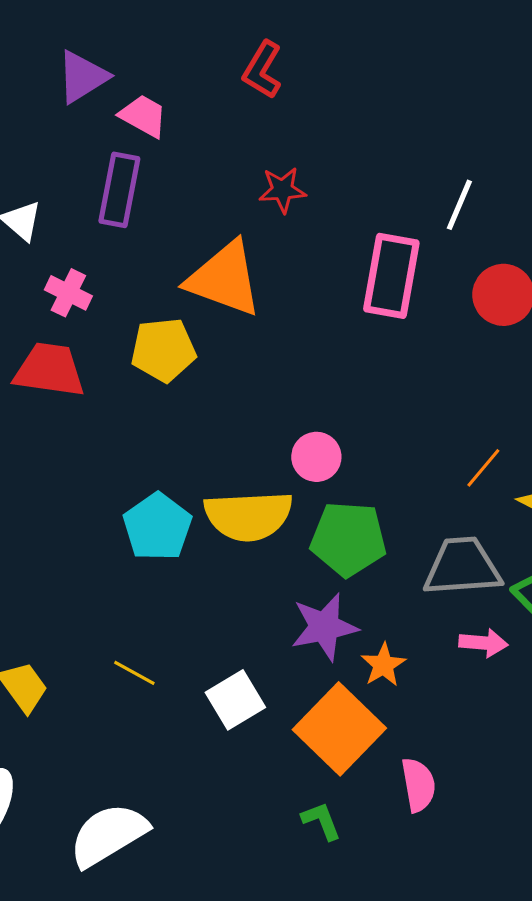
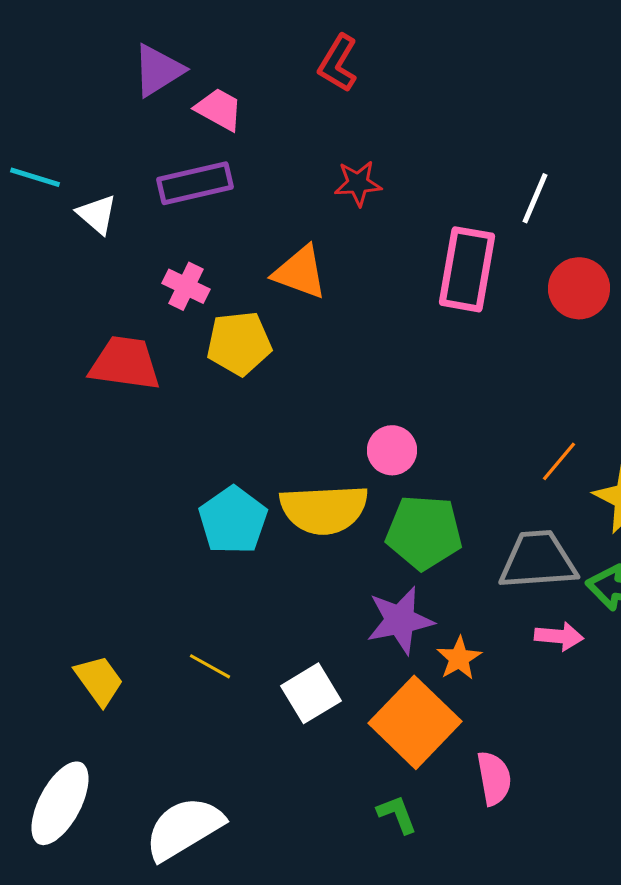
purple rectangle: (119, 190) -> (195, 183), turned 66
orange triangle: (224, 279) -> (300, 272), size x0.7
pink cross: (68, 293) -> (186, 286), moved

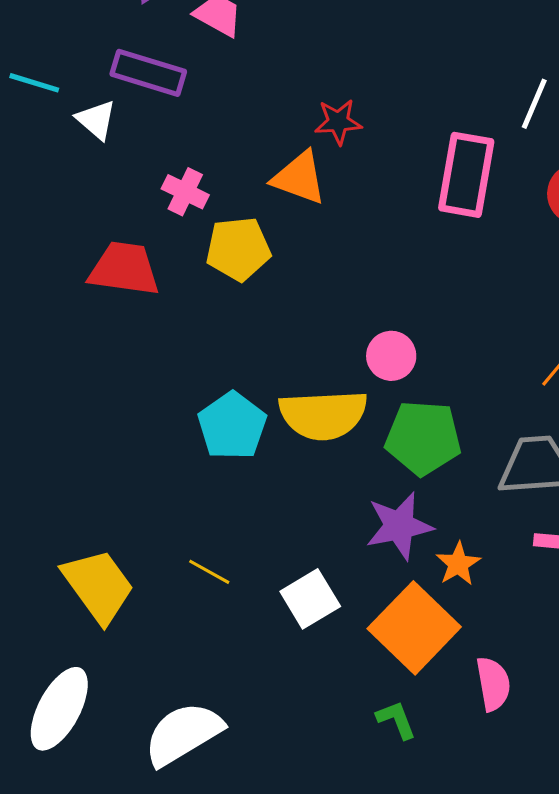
purple rectangle: (195, 183) -> (148, 73), moved, turned 30
red star: (358, 183) -> (338, 122), moved
yellow trapezoid: (99, 680) -> (98, 586), size x1.5

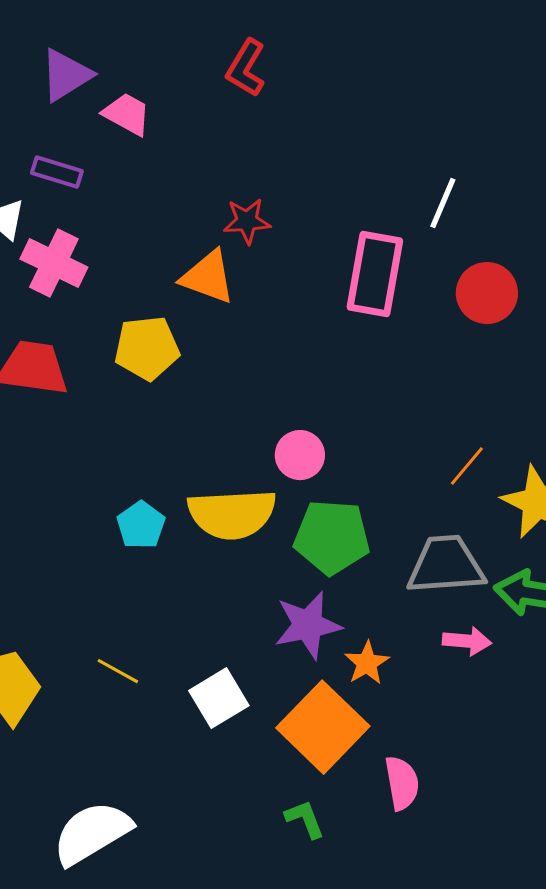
purple rectangle: (148, 73) -> (57, 172), size x0.7
pink cross: (185, 192) -> (54, 263), moved, size x1.4
cyan pentagon: (232, 426) -> (141, 525), size x0.7

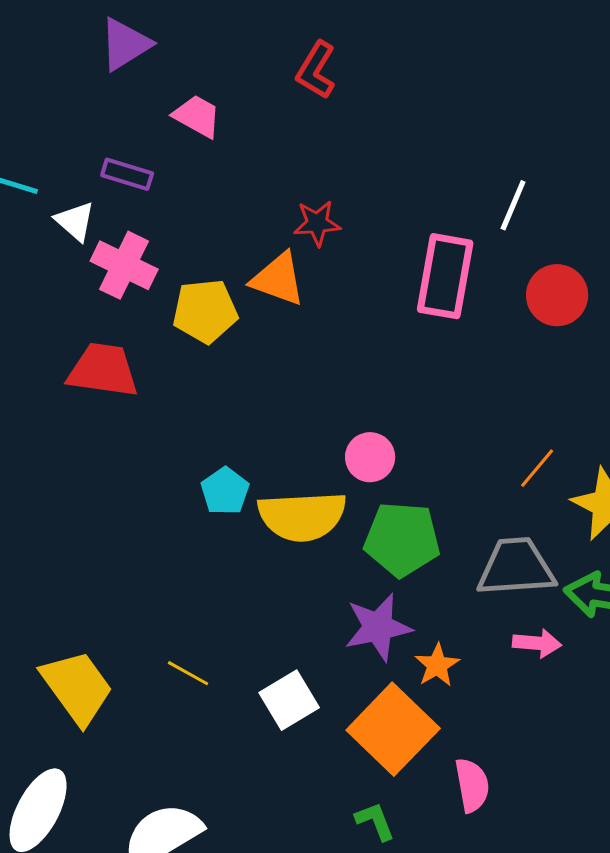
purple triangle: (66, 75) -> (125, 44), moved
yellow pentagon: (147, 348) -> (205, 311), moved
cyan pentagon: (141, 525) -> (225, 491), moved

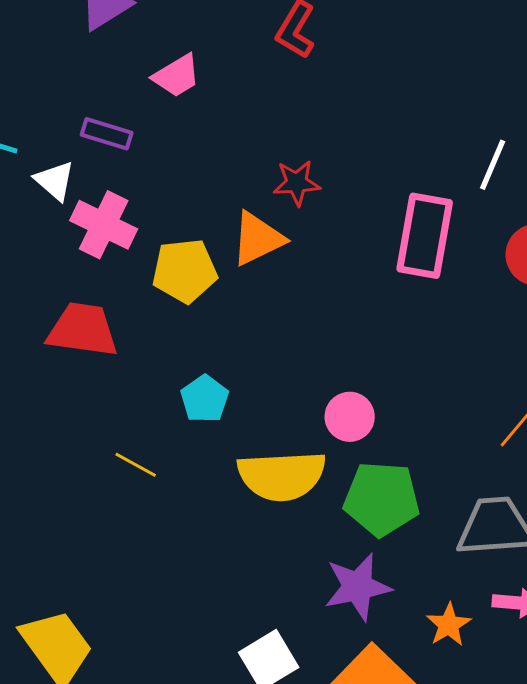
pink trapezoid: (197, 116) -> (177, 76), turned 120
orange triangle: (278, 279) -> (258, 239), turned -46
cyan pentagon: (225, 491) -> (205, 399), moved
orange star: (437, 665) -> (449, 625), moved
yellow line: (188, 673) -> (136, 465), moved

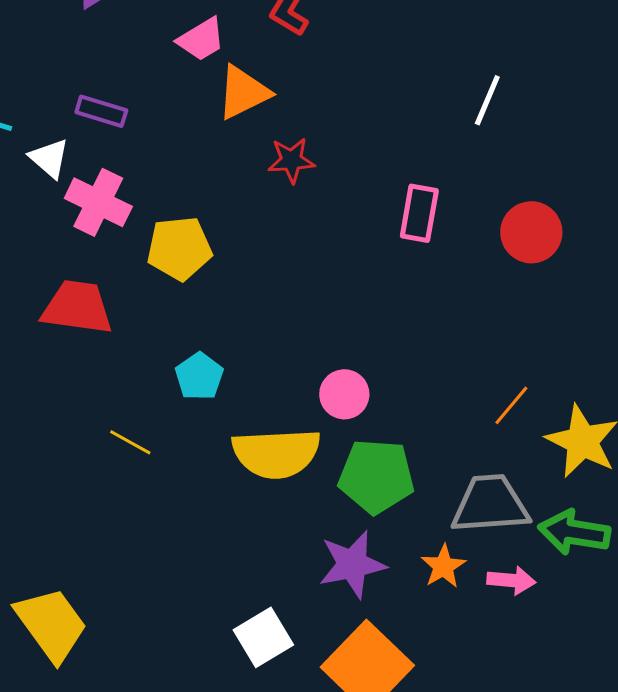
pink trapezoid: (177, 76) -> (201, 39), moved
white line: (493, 165) -> (487, 100), moved
pink rectangle: (425, 236) -> (419, 213), size x0.7
orange triangle: (258, 239) -> (243, 92), moved
orange star: (449, 625) -> (443, 566), moved

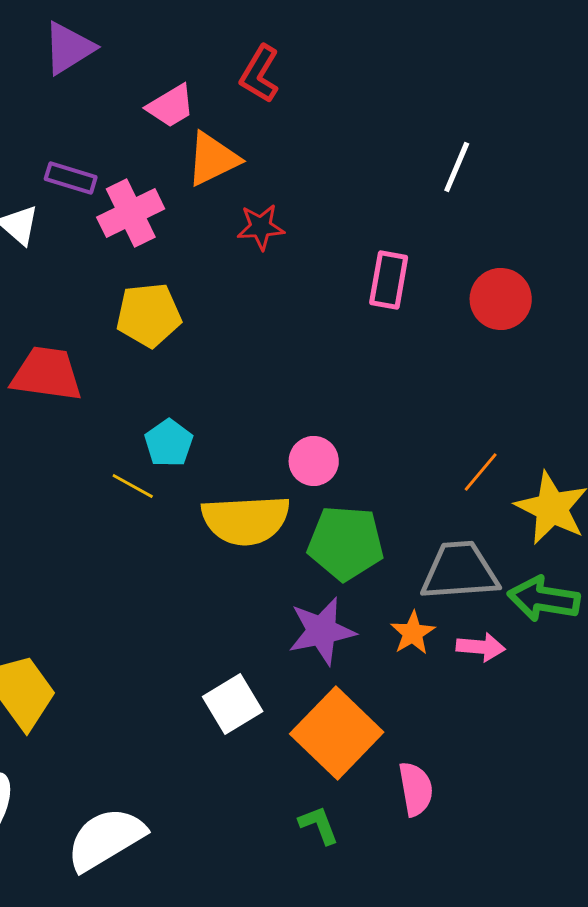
pink cross: (98, 202) -> (131, 213), moved, turned 38
yellow line: (130, 442) -> (133, 486), moved

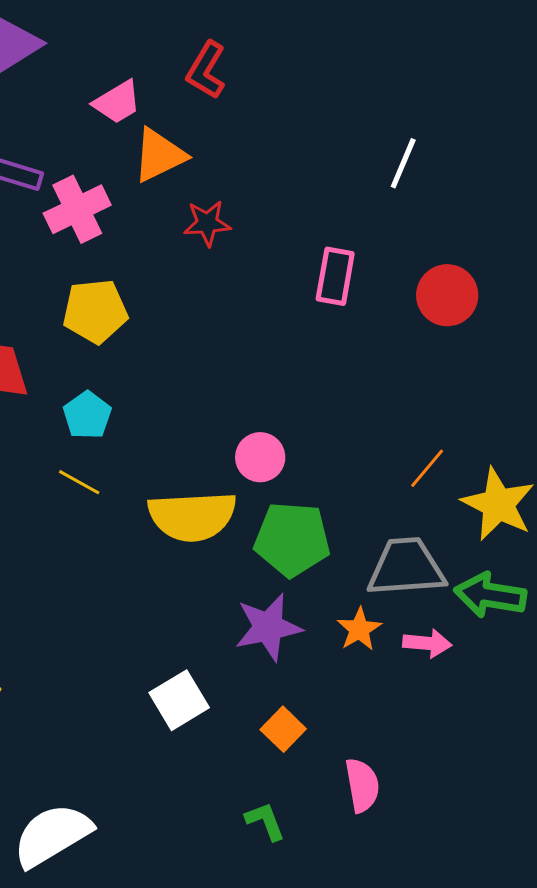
cyan pentagon: (169, 443) -> (87, 415), moved
orange square: (337, 733) -> (283, 729), size x0.5

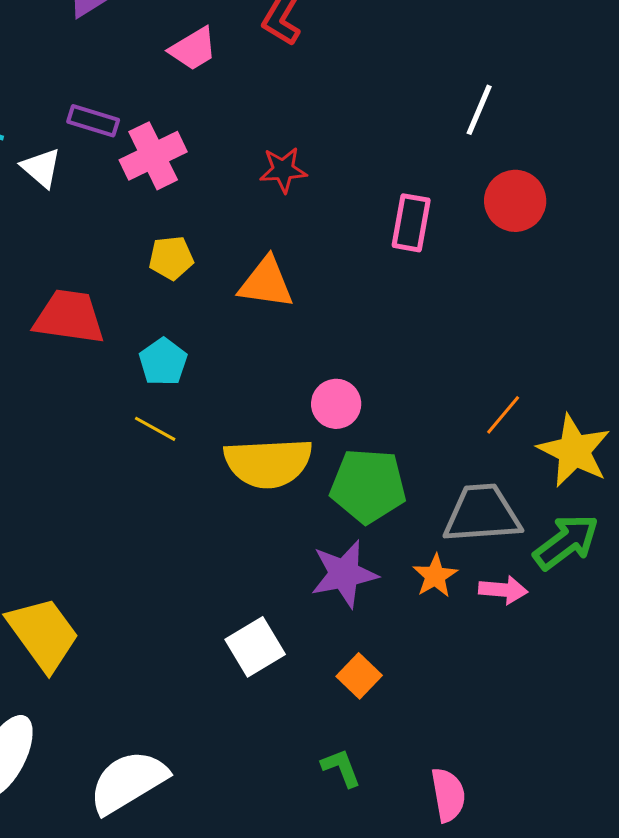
orange triangle: (159, 155) -> (266, 283), moved, turned 34
red circle: (447, 295) -> (515, 201), moved
yellow pentagon: (95, 311) -> (171, 258), size x0.7
green arrow: (490, 595) -> (566, 542), turned 134
pink semicircle: (362, 785) -> (448, 795), moved

